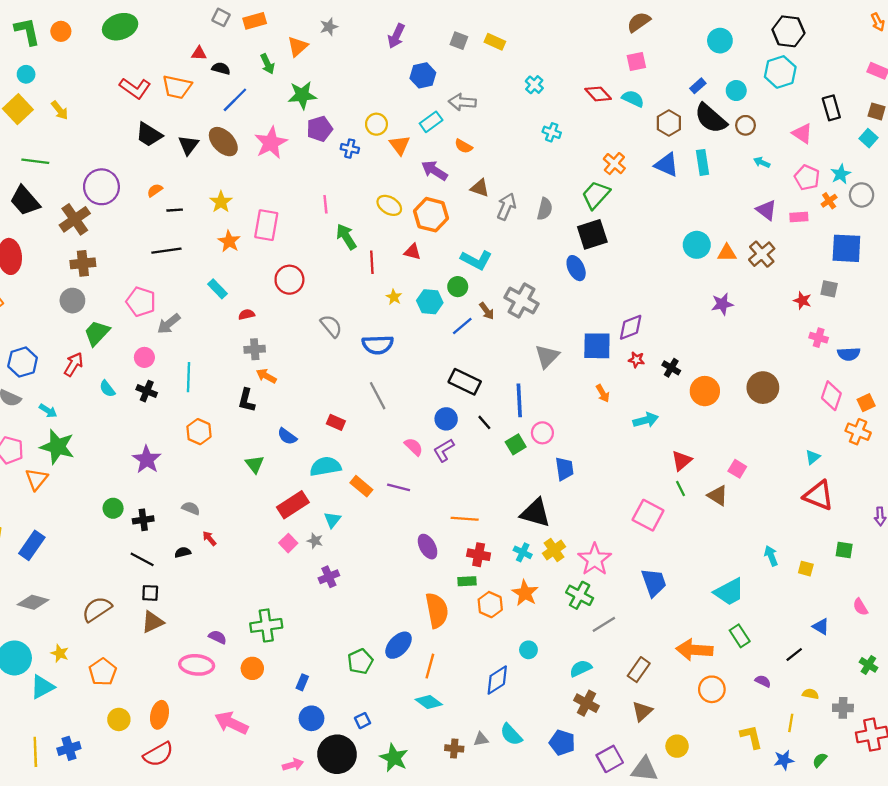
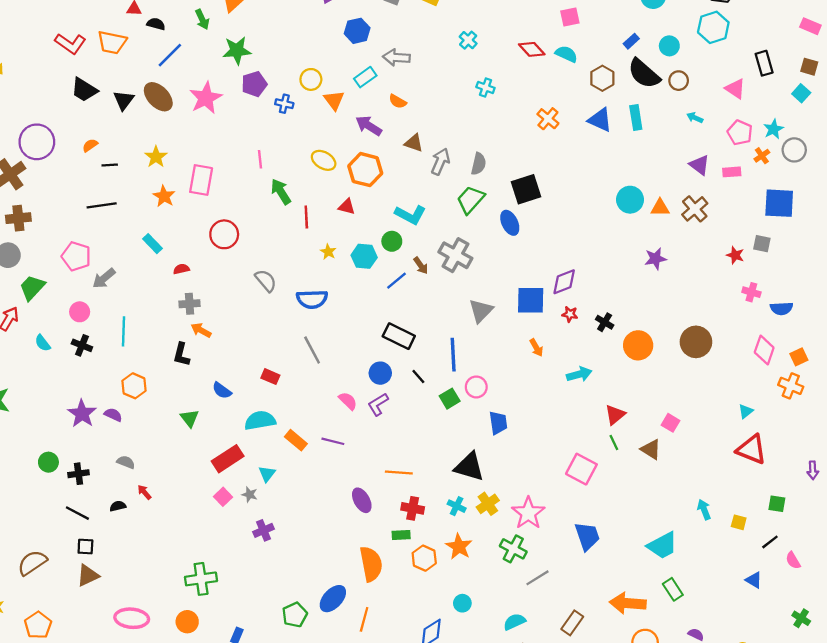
green trapezoid: (596, 195) -> (470, 200), moved
purple semicircle: (218, 637) -> (113, 415), moved
black line: (794, 654) -> (770, 542), moved

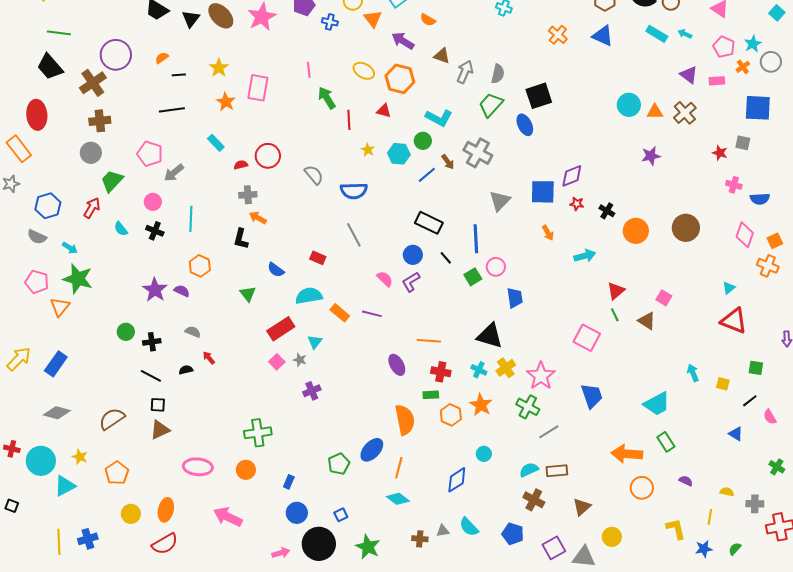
cyan rectangle: (636, 118) -> (657, 34), moved, turned -50
red circle: (224, 234) -> (268, 156), moved
brown rectangle: (572, 623) -> (557, 471), moved, turned 50

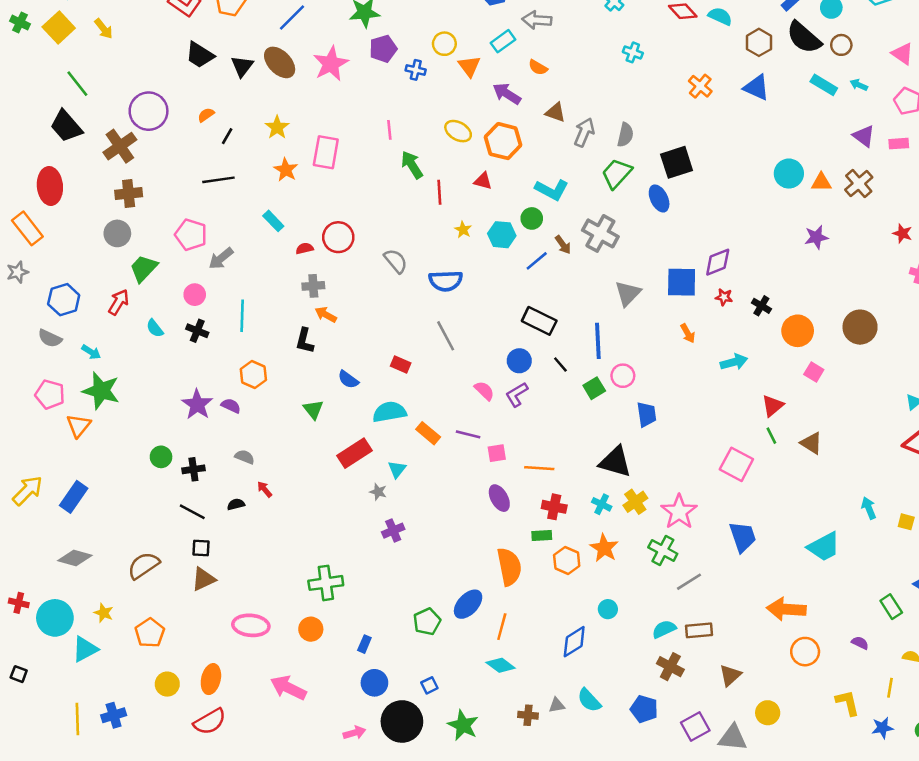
green line: (59, 33) -> (77, 84), turned 45
black line: (179, 75) -> (227, 136), turned -56
pink square: (664, 298) -> (814, 372), moved
pink square: (277, 362) -> (497, 453), moved, turned 35
green rectangle: (666, 442) -> (891, 607), moved

